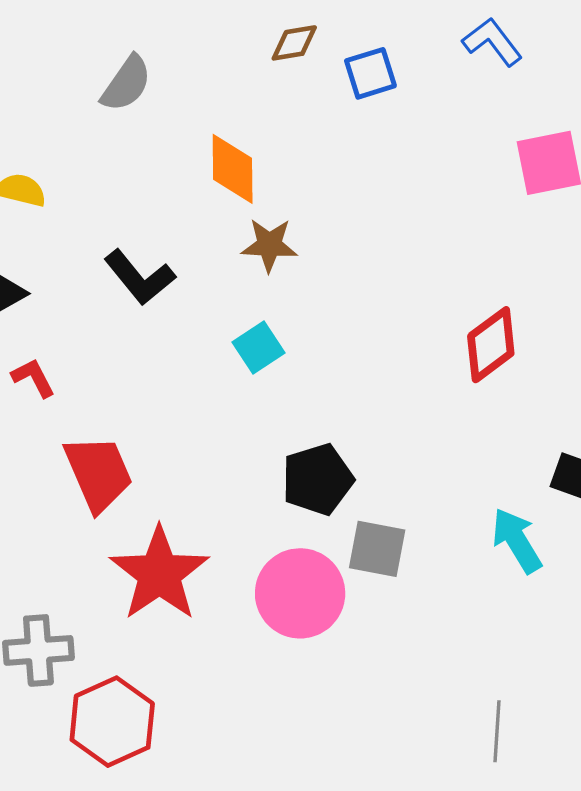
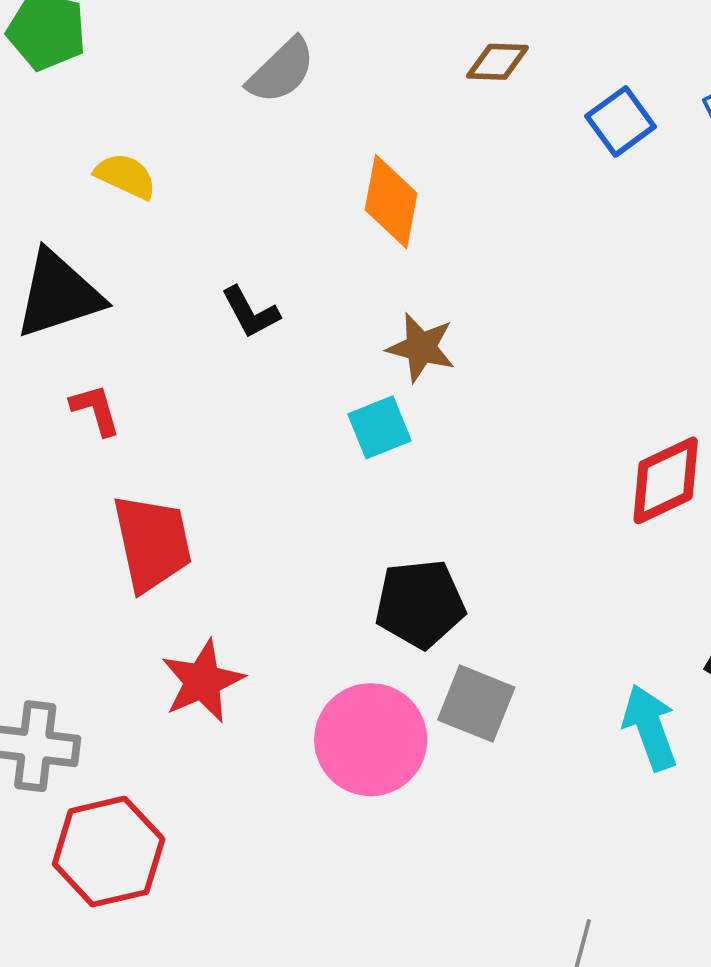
blue square: (370, 73) -> (621, 121), moved, turned -30
brown star: (269, 245) -> (421, 347), moved
black L-shape: (140, 277) -> (250, 312), size x0.7
red star: (159, 574) -> (203, 681), size x0.7

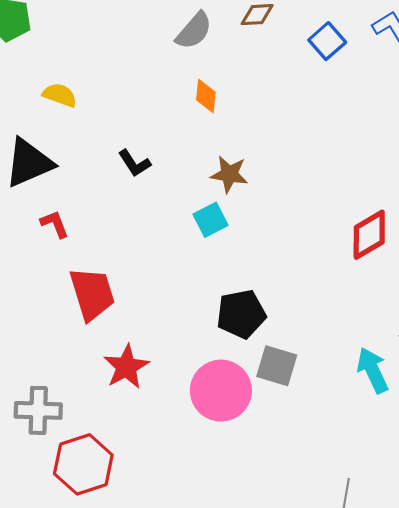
gray semicircle: (281, 71) -> (194, 31), moved
orange diamond: (391, 201) -> (206, 96), size x0.7

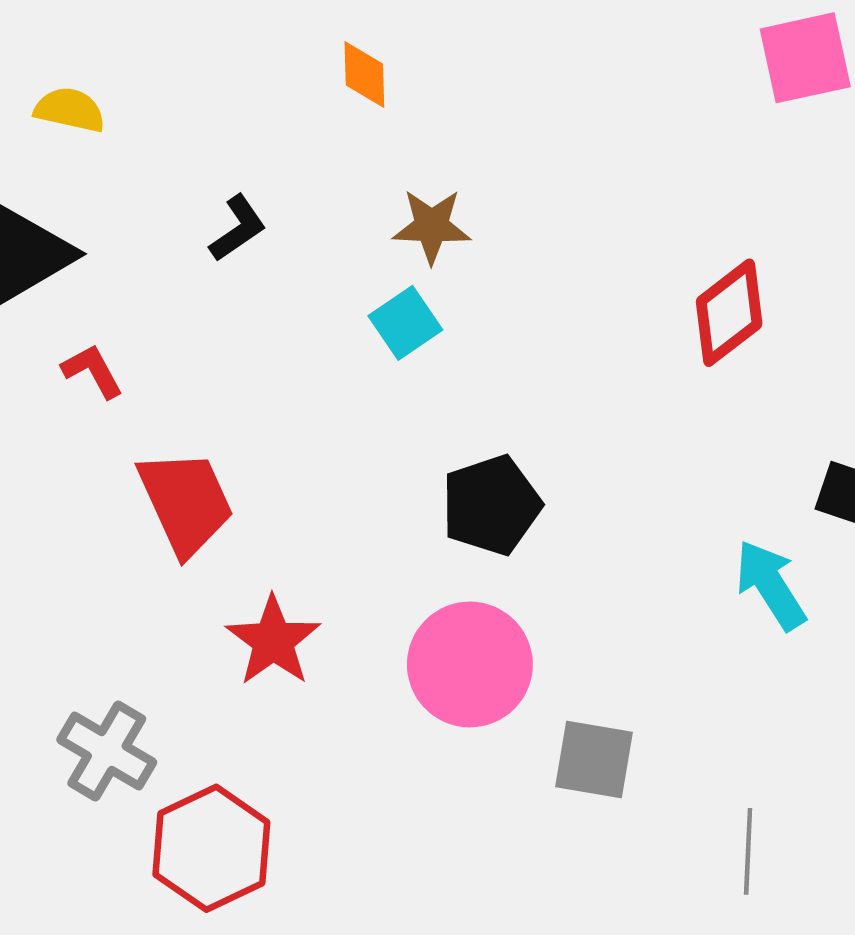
black L-shape: (134, 163) -> (238, 228), turned -84
gray square: (277, 366) -> (594, 760), moved
gray cross: (38, 410) -> (107, 751), turned 36

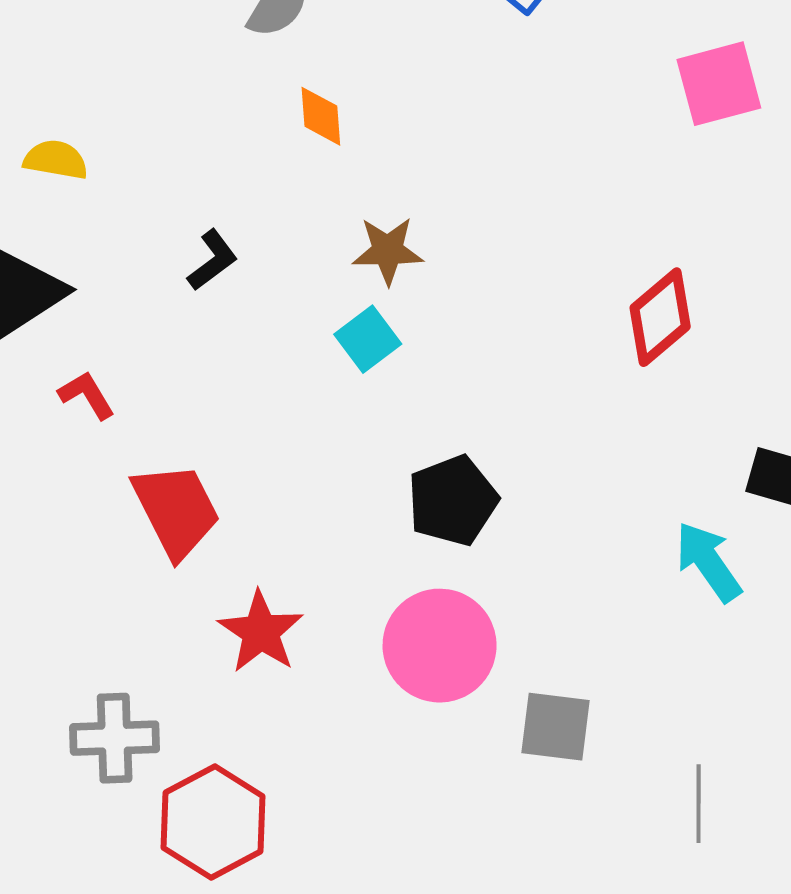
gray cross: (107, 751) -> (115, 738), turned -30

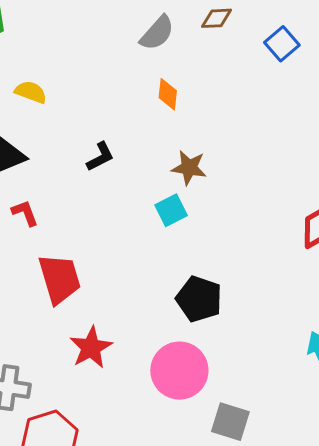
black pentagon: (453, 501) -> (199, 299), turned 30

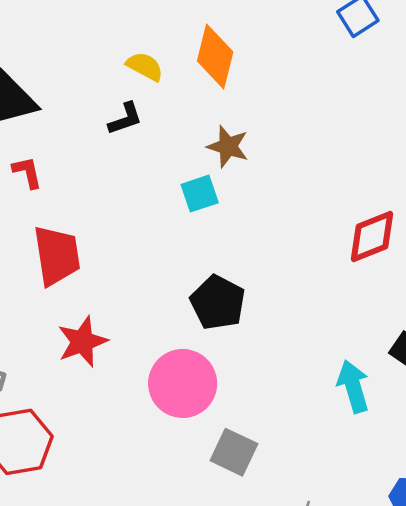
yellow semicircle: (31, 92) -> (145, 66), moved
orange diamond: (168, 94) -> (215, 56), size x1.6

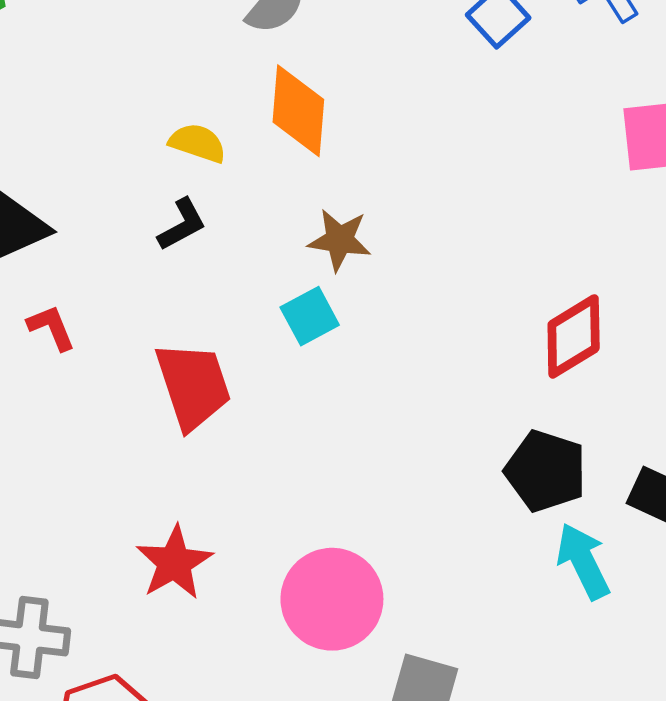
red trapezoid: (57, 255) -> (193, 386), moved
black pentagon: (218, 303) -> (546, 471), moved

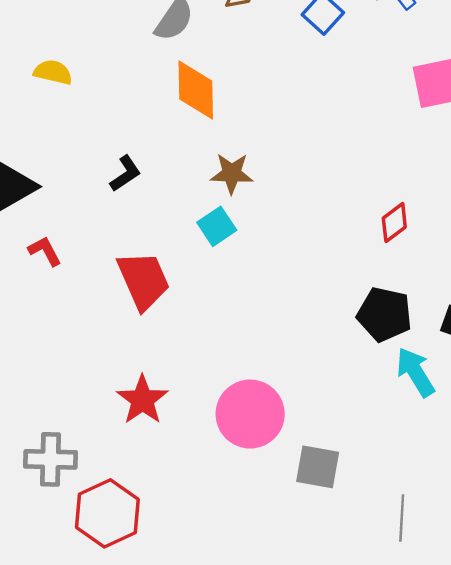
yellow semicircle: (198, 143) -> (53, 72), moved
red diamond: (574, 336) -> (394, 223), size x0.7

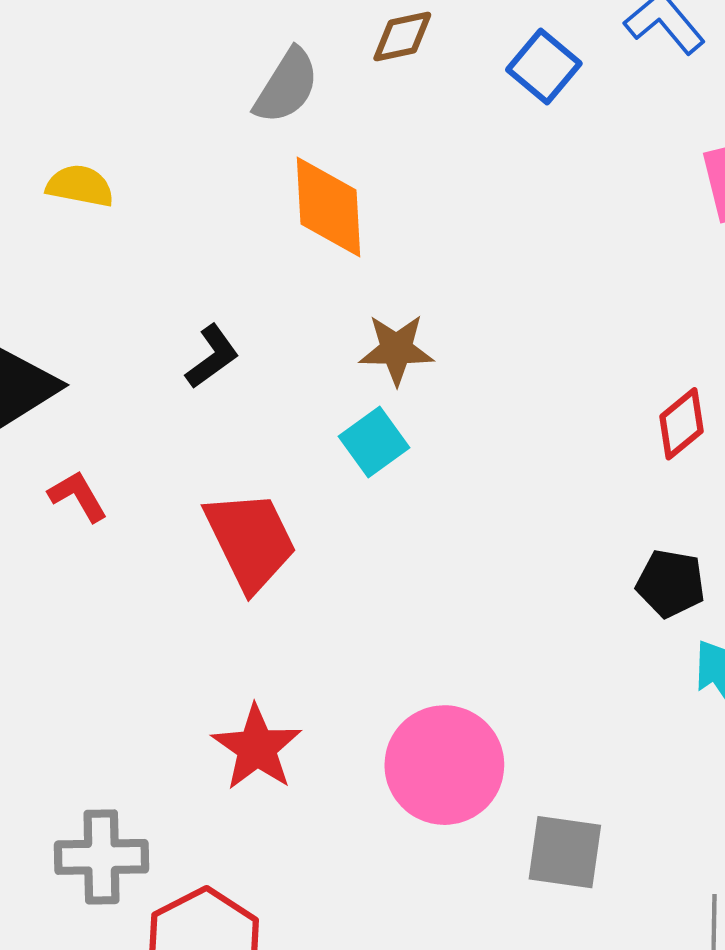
black pentagon: (385, 314) -> (671, 583), size x0.7

